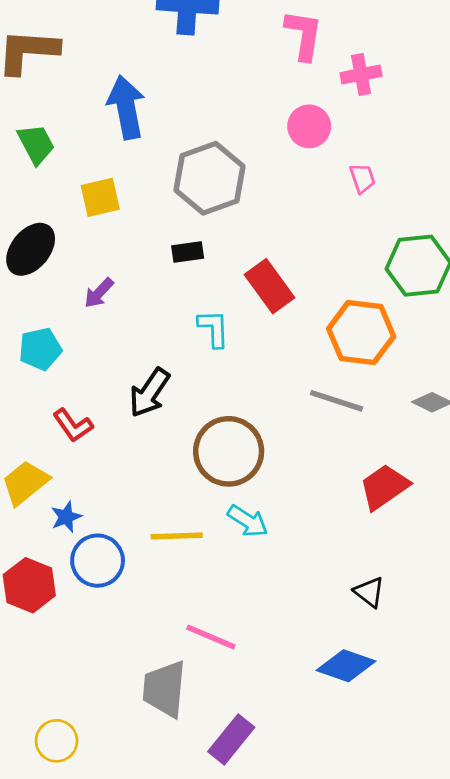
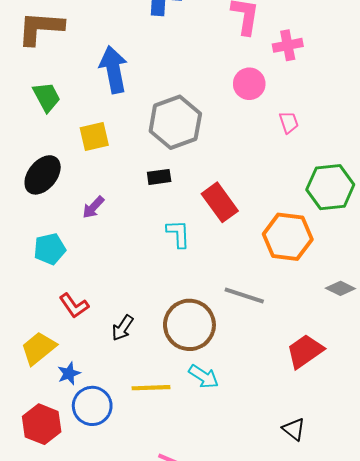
black arrow: (149, 393) -> (123, 328), moved, size x0.7
gray line: (336, 401) -> (244, 296), moved

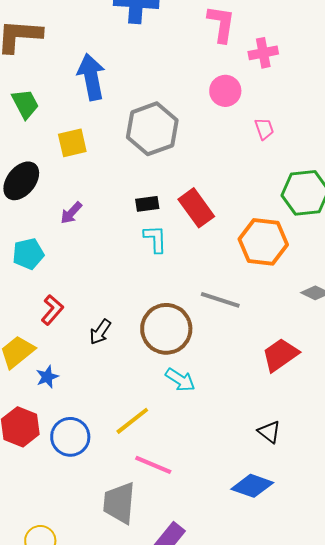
black rectangle: (159, 177) -> (147, 204), moved
red L-shape: (74, 306) -> (52, 310), turned -104
yellow line: (151, 388) -> (132, 421), moved, turned -36
blue circle: (92, 406) -> (70, 437), moved

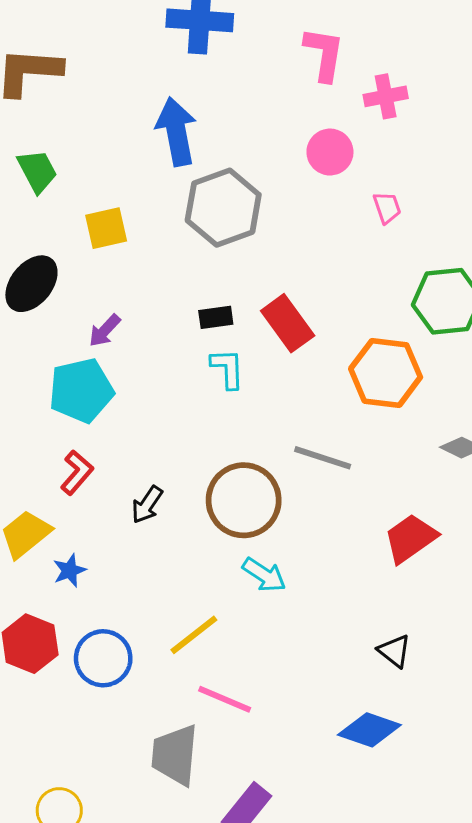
blue arrow: (91, 77) -> (176, 132), moved
cyan pentagon: (28, 254) -> (81, 391), moved, size x1.4

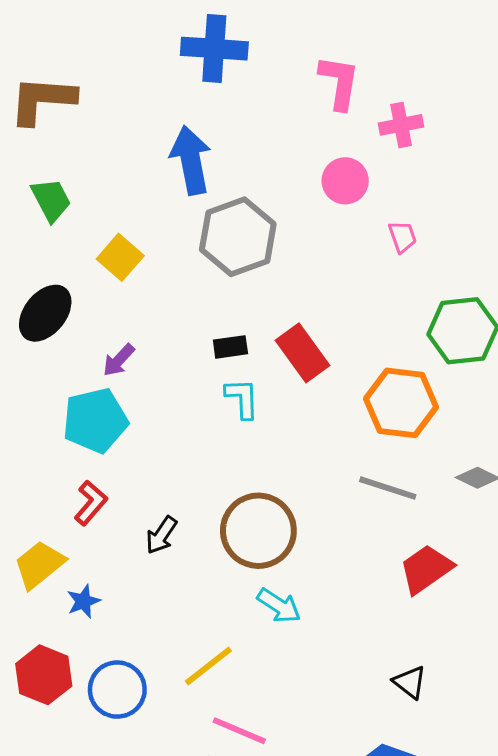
yellow square: (106, 228) -> (120, 257), turned -36
gray line: (323, 458) -> (388, 488), moved

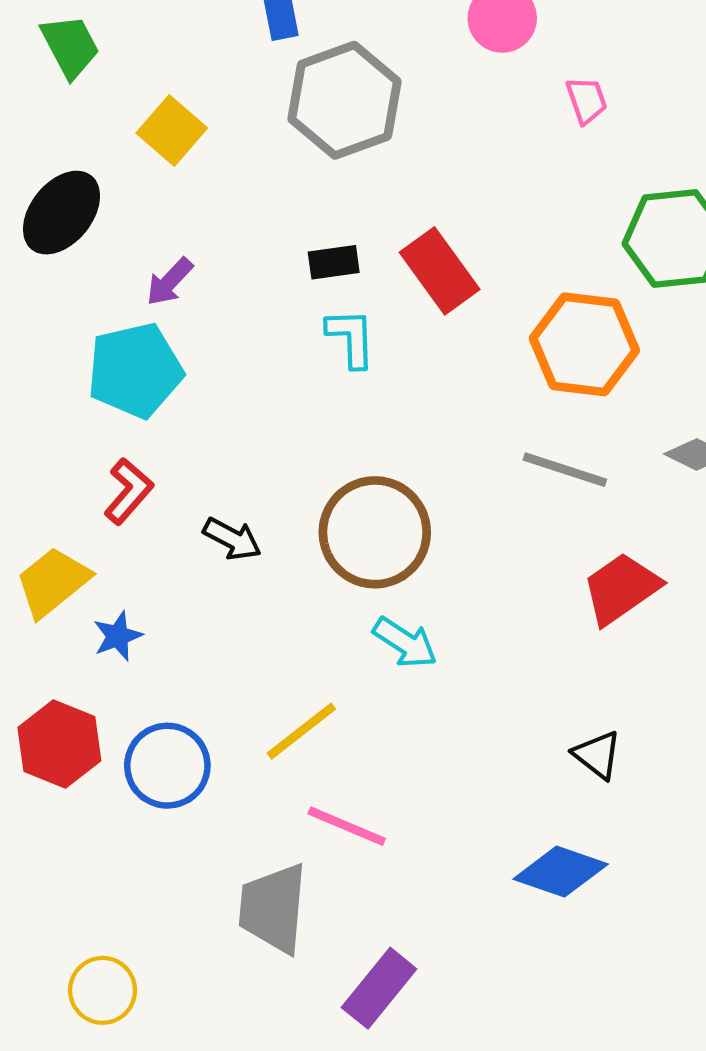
black arrow: (161, 535) -> (232, 539), turned -96

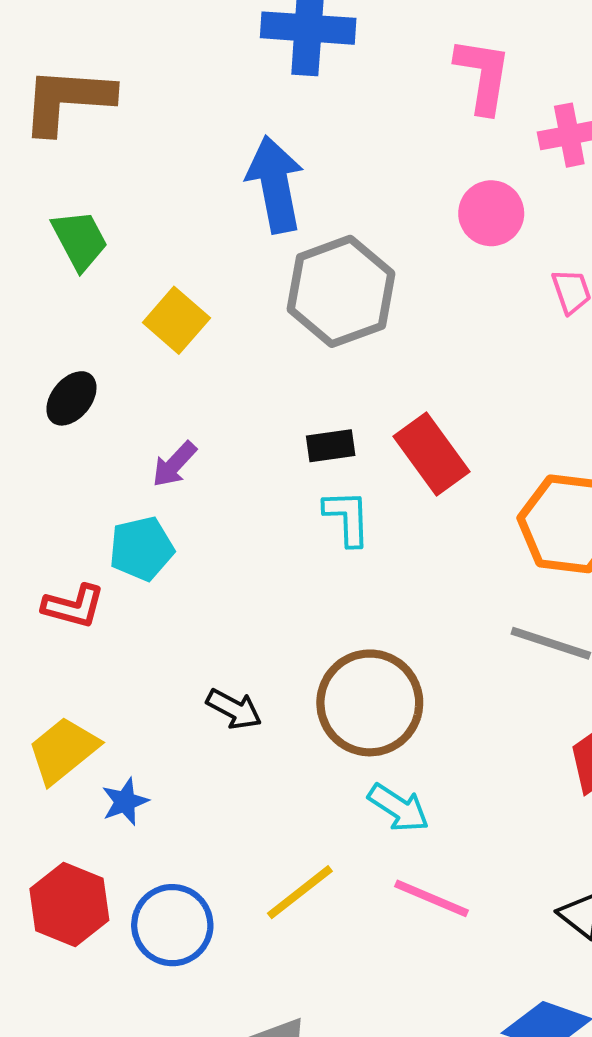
black ellipse: (62, 213) -> (71, 398), size x0.7
cyan pentagon: (135, 370) -> (141, 549), size x0.7
red L-shape: (128, 491) -> (74, 606), moved, turned 64
pink line: (347, 826) -> (432, 898), moved

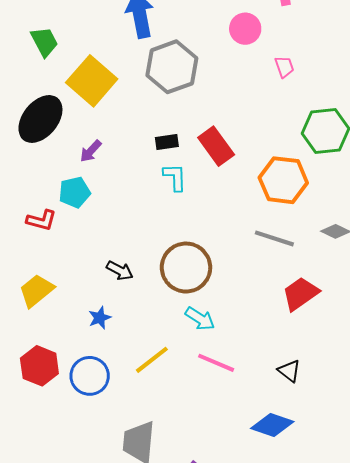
yellow square: (176, 320) -> (92, 81), size x1.6
black ellipse: (71, 398) -> (40, 119), size x1.8
blue star: (125, 802) -> (100, 318), moved

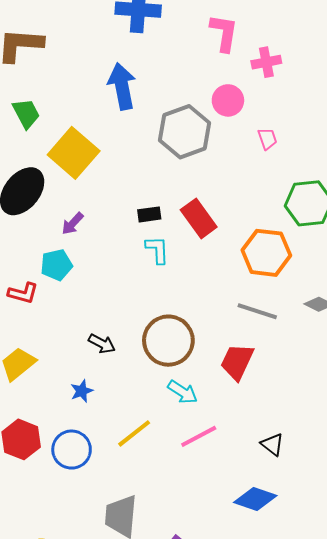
gray hexagon: (172, 67) -> (185, 132), moved
red trapezoid: (300, 294) -> (237, 362), moved, turned -30
pink line: (216, 363) -> (199, 436), turned -51

